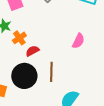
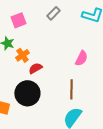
brown line: (51, 72) -> (71, 89), moved

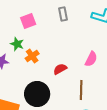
gray rectangle: (53, 13) -> (63, 14), turned -56
red semicircle: (35, 68) -> (60, 69), moved

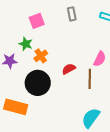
brown line: (81, 90) -> (90, 79), moved
black circle: (37, 94) -> (38, 83), moved

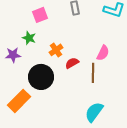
orange cross: (41, 56) -> (56, 50), moved
orange rectangle: (16, 107) -> (19, 101), turned -60

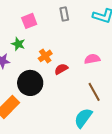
pink semicircle: (103, 53) -> (92, 59), turned -126
brown line: (93, 73) -> (94, 92), moved, turned -30

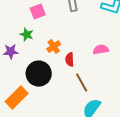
red semicircle: (61, 69) -> (70, 60), turned -64
brown line: (94, 92) -> (82, 83), moved

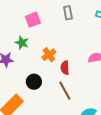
black circle: (39, 74) -> (34, 82), size x0.6
brown line: (82, 83) -> (65, 91), moved

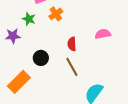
orange cross: (49, 55) -> (56, 14), moved

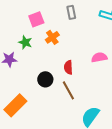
black circle: (41, 58) -> (45, 79), moved

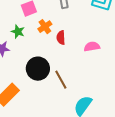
red semicircle: (68, 67) -> (61, 38), moved
black circle: (45, 79) -> (38, 69), size x1.5

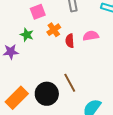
pink semicircle: (92, 47) -> (91, 36), moved
black circle: (38, 69) -> (47, 94), moved

